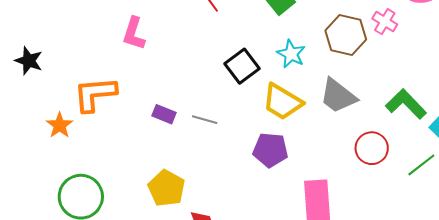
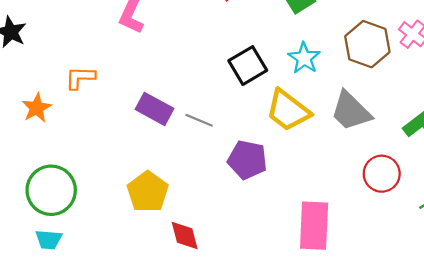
orange L-shape: (95, 94) -> (80, 78), size x0.6
purple rectangle: (164, 114) -> (154, 109), size x1.4
purple pentagon: (270, 150) -> (247, 160), moved

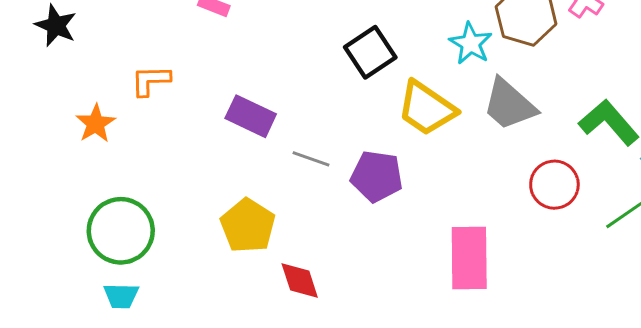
cyan star: (304, 58) -> (471, 43), moved
gray line: (199, 120) -> (311, 159), moved

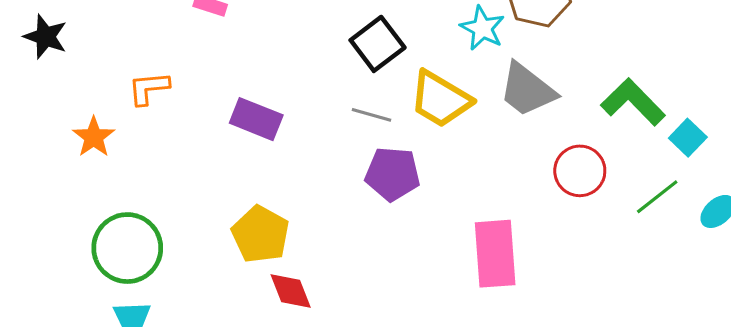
gray line: (311, 159) -> (371, 115), moved
red diamond: (300, 281) -> (291, 291), moved

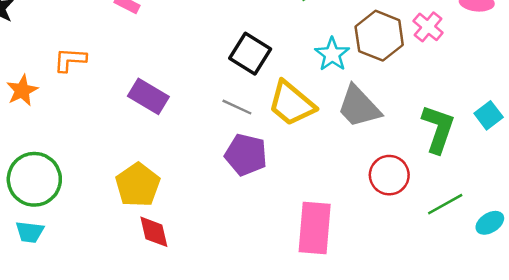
black square: (378, 44) -> (250, 54), turned -30
green L-shape: (633, 102) -> (438, 129), turned 54
cyan square: (688, 138) -> (489, 115), moved

